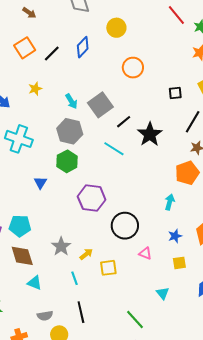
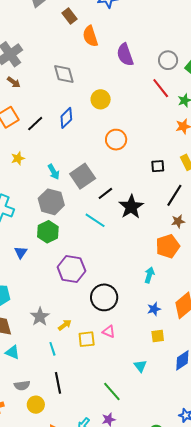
pink triangle: (145, 253) -> (109, 331), moved

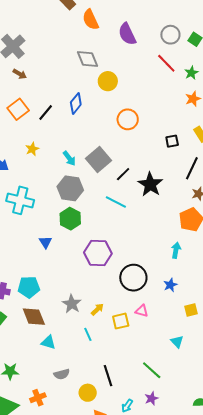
gray diamond: (64, 74) -> (87, 59), moved
blue star: (154, 309) -> (170, 285), moved
black line: (58, 383) -> (108, 376), moved
yellow circle: (36, 405) -> (88, 393), moved

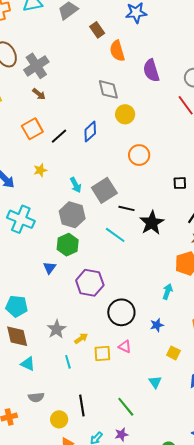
black line: (123, 174) -> (126, 208), turned 49
blue triangle: (45, 242) -> (50, 268), moved
yellow square: (191, 310) -> (173, 353), turned 32

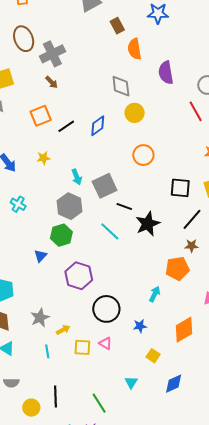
black square: (180, 183) -> (180, 188), size x1.5
cyan cross: (21, 219) -> (18, 204), size x0.6

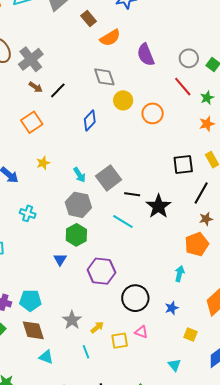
orange semicircle: (135, 49) -> (110, 38), turned -100
black line: (66, 126) -> (58, 90), moved
orange circle: (143, 155) -> (153, 113), moved

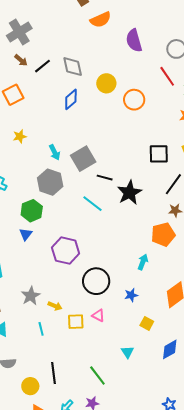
gray diamond: (104, 77) -> (73, 67), moved
green hexagon: (76, 235) -> (32, 211), moved
yellow arrow: (97, 327) -> (55, 306), turned 56

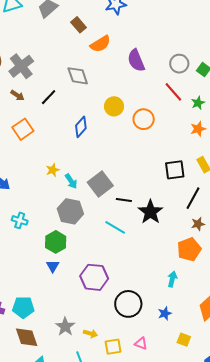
brown arrow: (21, 60) -> (17, 95), moved
gray diamond: (73, 67) -> (78, 76), moved
yellow star: (20, 136) -> (53, 170), moved
pink triangle: (98, 315) -> (141, 343), moved

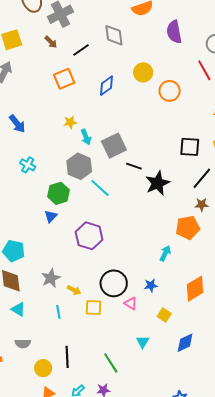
orange square: (23, 129) -> (64, 79), moved
cyan line: (115, 227) -> (100, 188), moved
black circle: (128, 304) -> (114, 283), moved
pink triangle: (141, 343) -> (131, 303), moved

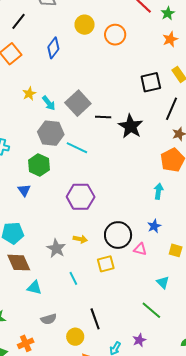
blue triangle: (51, 216) -> (24, 190), moved
yellow arrow: (74, 290) -> (80, 239), moved
green line: (111, 363) -> (151, 310), moved

